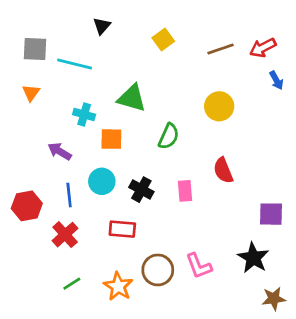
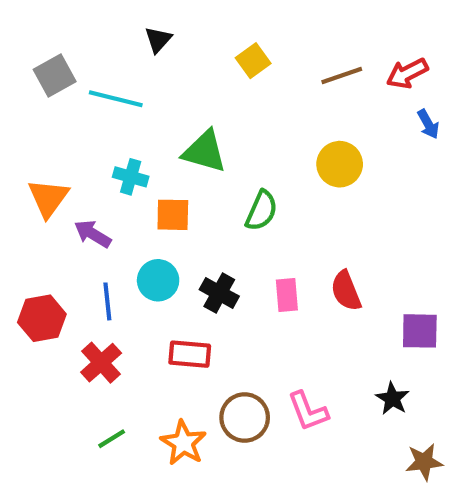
gray square: (35, 49) -> (55, 75), turned -32
orange triangle: (31, 93) -> (48, 198), moved, size x1.5
red semicircle: (223, 170) -> (346, 291), moved
black star: (253, 258) -> (392, 399), size x0.7

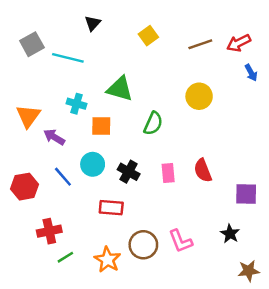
blue line: (107, 301) -> (63, 177), turned -35
red cross: (101, 363) -> (49, 231), moved, turned 30

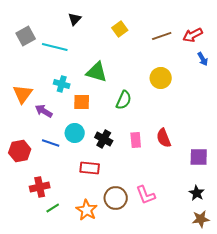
blue line: (63, 177) -> (51, 143), turned -30
black star: (230, 234) -> (197, 193), moved

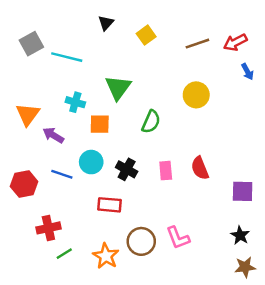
black triangle: (75, 19) -> (106, 23), moved
green triangle: (97, 72) -> (118, 88), turned 50

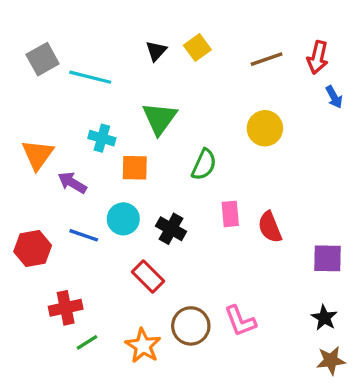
black triangle: (106, 23) -> (156, 51), moved
red arrow: (235, 42) -> (318, 57), turned -50
pink rectangle: (166, 171) -> (230, 214), moved
red rectangle: (109, 205) -> (148, 277), turned 40

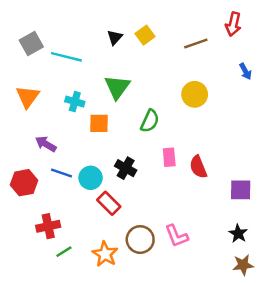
red arrow: (318, 57) -> (233, 24), moved
orange triangle: (38, 155) -> (28, 97), moved
purple arrow: (72, 183) -> (46, 144), moved
cyan circle: (123, 219) -> (91, 178), moved

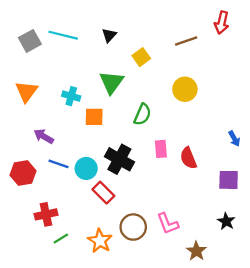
yellow square: (145, 35) -> (141, 57), moved
cyan line: (66, 57) -> (63, 35), moved
blue arrow: (245, 71) -> (234, 139), moved
black cross: (126, 168) -> (119, 159), size x1.4
brown star: (243, 265) -> (196, 251), moved, turned -30

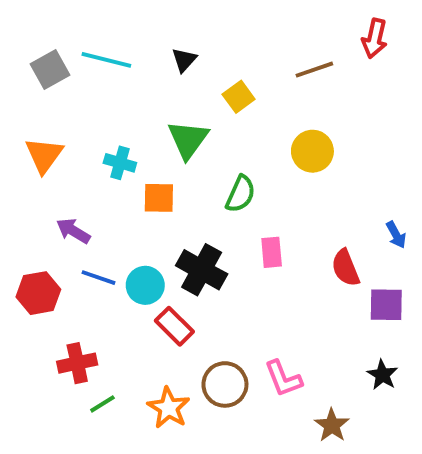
red semicircle: (188, 158) -> (345, 268), moved

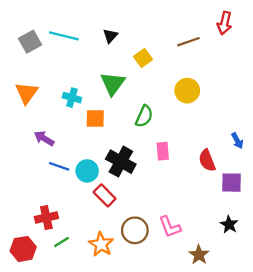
red hexagon: (38, 293) -> (23, 249), moved

